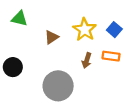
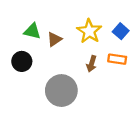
green triangle: (19, 19) -> (32, 31), moved
black circle: (13, 67) -> (22, 61), moved

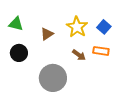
green triangle: (32, 31) -> (16, 24), moved
brown arrow: (92, 64) -> (79, 55), turned -72

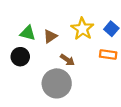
green triangle: (16, 24) -> (28, 33), moved
brown arrow: (79, 55) -> (67, 60), moved

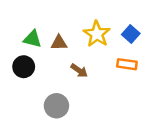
brown triangle: (50, 36) -> (59, 43), turned 32
gray circle: (57, 83) -> (56, 106), moved, size x0.7

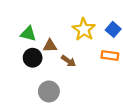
brown triangle: (59, 43) -> (50, 46), moved
black circle: (24, 67) -> (33, 58), moved

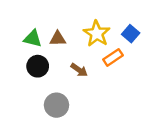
brown triangle: (50, 46) -> (58, 39), moved
orange rectangle: (110, 56) -> (113, 57), moved, turned -42

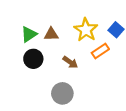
green triangle: (33, 39) -> (29, 34), turned -48
gray circle: (56, 105) -> (62, 93), moved

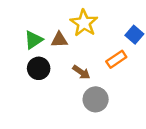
yellow star: (86, 30) -> (84, 23), moved
gray circle: (62, 93) -> (96, 99), moved

